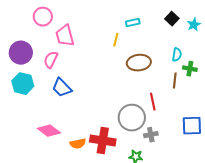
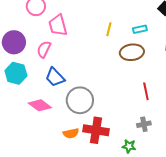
cyan rectangle: (133, 23) -> (140, 29), moved
gray circle: (132, 118) -> (80, 100), moved
pink diamond: (49, 131) -> (40, 105), moved

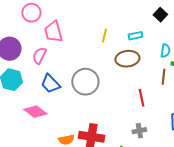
gray circle: (80, 100) -> (85, 82), moved

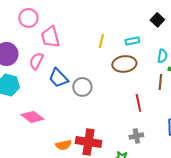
gray circle: (85, 82) -> (82, 87), size x0.7
blue trapezoid: (50, 84) -> (58, 78), moved

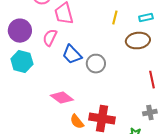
pink diamond: (32, 117) -> (62, 98), moved
orange semicircle: (63, 145) -> (77, 122), turned 63

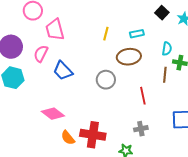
gray circle: (96, 64) -> (106, 80), moved

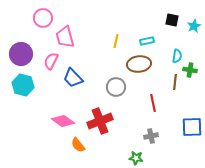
black square: (162, 13) -> (172, 20), turned -32
red cross: (93, 135) -> (100, 121), moved, turned -30

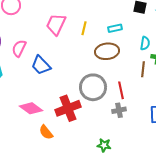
pink trapezoid: (65, 37) -> (56, 24), moved, turned 40
gray circle: (116, 87) -> (93, 87), moved, size x1.4
gray cross: (151, 136) -> (119, 110), moved

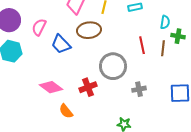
brown ellipse: (107, 51) -> (89, 30), moved
red line: (121, 90) -> (142, 45), moved
red cross: (68, 108) -> (88, 87), size x0.7

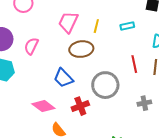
blue trapezoid: (61, 44) -> (63, 78), moved
gray cross: (139, 89) -> (144, 103), moved

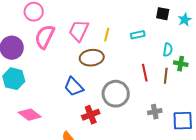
pink semicircle: (31, 46) -> (45, 37), moved, size x1.4
pink diamond: (43, 106) -> (30, 115), moved

